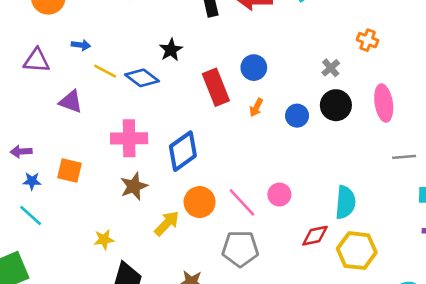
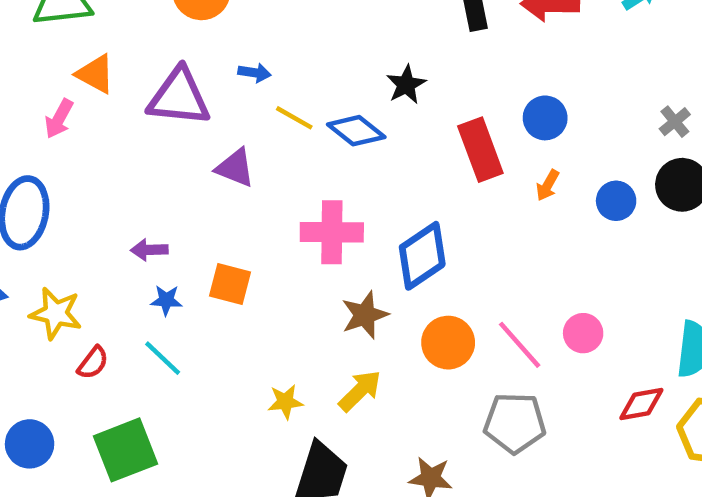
purple triangle: (37, 61) -> (179, 97), size x1.4
brown star: (134, 186) -> (365, 315), moved
yellow arrow: (167, 223) -> (360, 391), moved

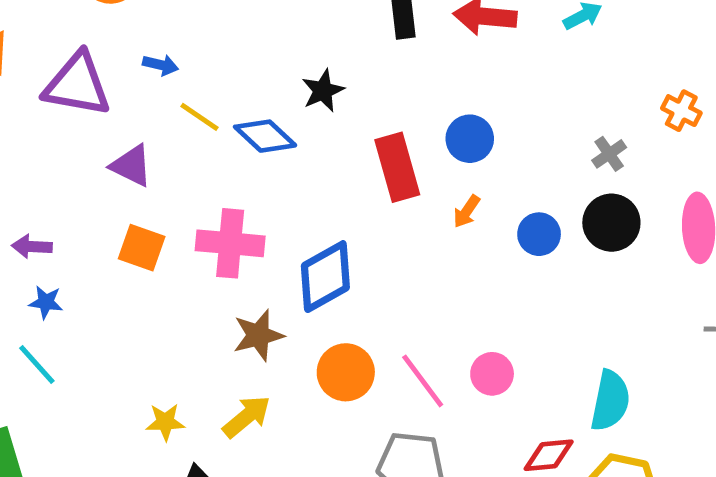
orange square: (230, 284) -> (142, 248), moved

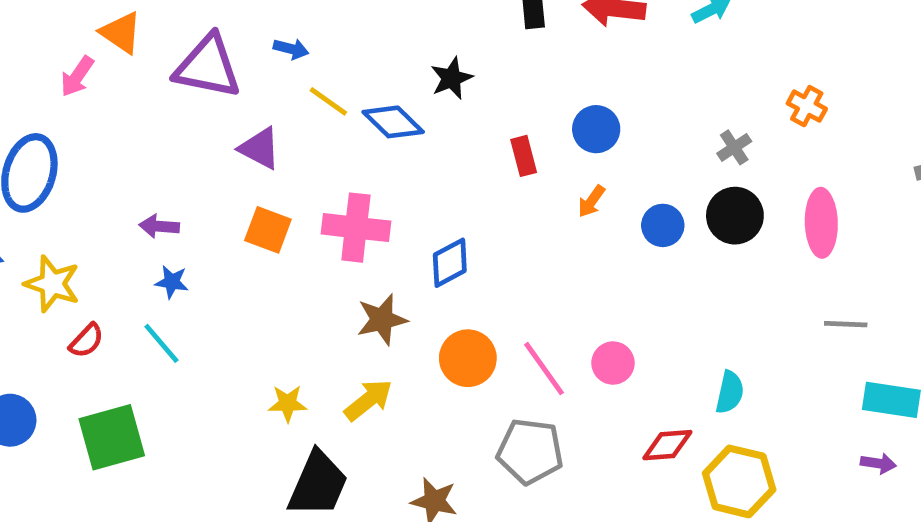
red rectangle: (397, 167) -> (524, 156), size x0.6
blue diamond: (325, 277) -> (450, 263), size x0.7
cyan semicircle: (610, 401) -> (730, 392), size x0.7

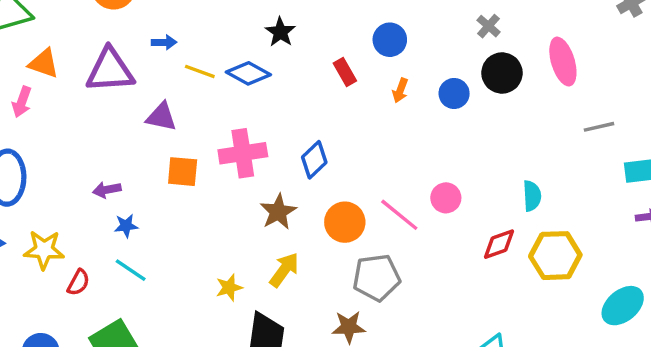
gray pentagon: (530, 451) -> (376, 278), moved

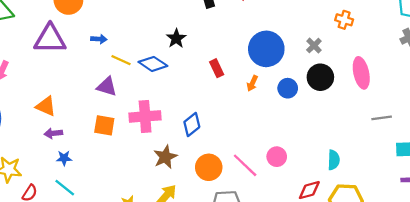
blue circle: (390, 40) -> (266, 49), moved, size x1.6
orange triangle: (44, 63) -> (46, 106), moved
purple triangle: (110, 70) -> (50, 39), moved
purple triangle: (161, 117) -> (107, 87), moved

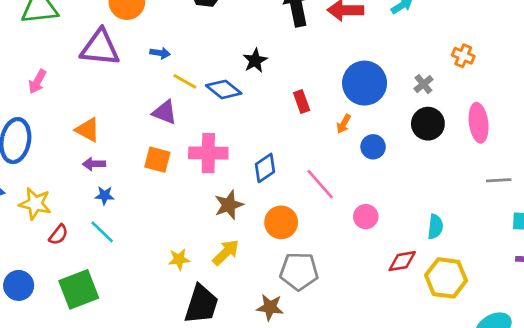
blue circle: (288, 88) -> (373, 147), moved
pink line: (245, 165) -> (320, 184), moved

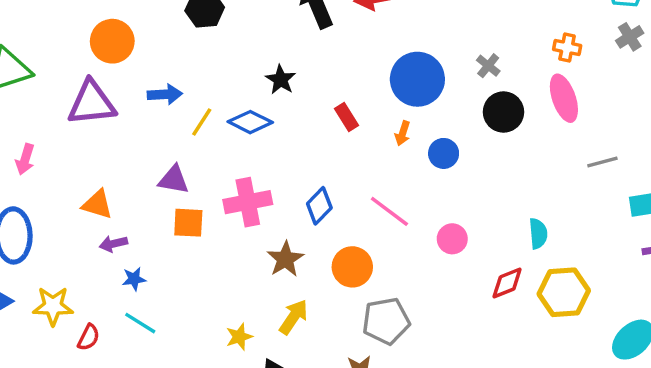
blue arrow: (160, 53) -> (165, 94), size x1.4
orange cross: (463, 56) -> (567, 47), moved
yellow line: (185, 81) -> (202, 122), turned -75
purple triangle: (165, 112) -> (174, 180), moved

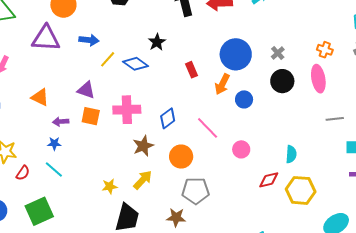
orange arrow: (403, 133) -> (222, 84), size x1.5
purple arrow: (113, 244) -> (61, 122), moved

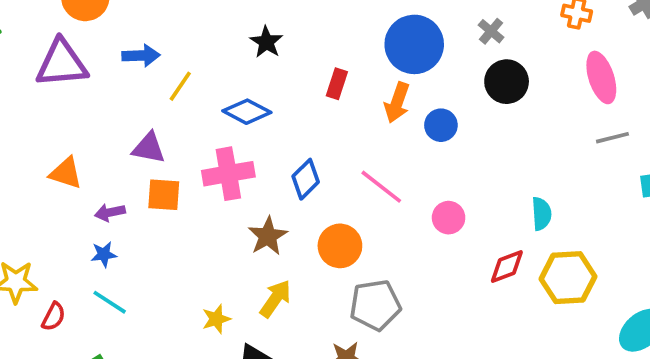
blue diamond: (136, 64) -> (247, 112), moved
red rectangle: (191, 70) -> (337, 84), turned 49
pink ellipse: (318, 79) -> (601, 77), moved

